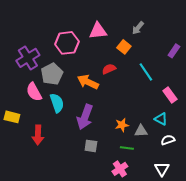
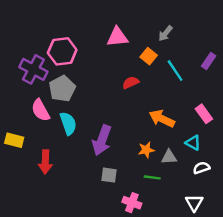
pink hexagon: (67, 43) -> (62, 51), moved
purple cross: (28, 58) -> (33, 69), turned -30
cyan line: (146, 72) -> (175, 71), moved
orange arrow: (88, 82) -> (162, 119), moved
pink cross: (120, 169) -> (132, 203), moved, turned -35

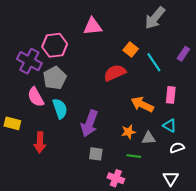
gray arrow: (165, 33) -> (155, 18), moved, size x1.6
pink triangle: (117, 37) -> (93, 26), moved
red semicircle: (131, 83) -> (115, 73), size x1.5
pink rectangle: (204, 114) -> (171, 95), moved, turned 42

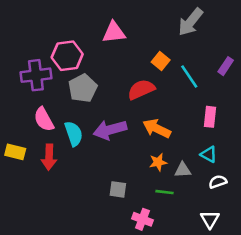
purple cross: (29, 61) -> (36, 75), turned -35
gray pentagon: (55, 78) -> (83, 88), moved
orange arrow: (142, 104) -> (157, 128), moved
purple arrow: (89, 123) -> (110, 130), moved, turned 55
red arrow: (40, 142) -> (49, 157), moved

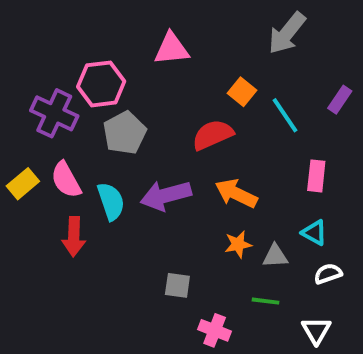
purple cross: (36, 75) -> (54, 113), turned 32
yellow rectangle: (15, 152) -> (23, 184), moved, turned -54
green line: (165, 192) -> (265, 301), moved

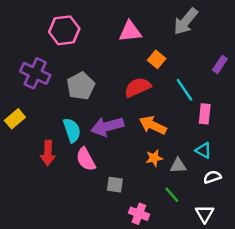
pink triangle: (172, 49) -> (130, 32), moved
pink hexagon: (101, 84) -> (64, 30), moved
cyan line: (285, 115) -> (184, 90), moved
pink semicircle: (66, 180) -> (86, 159), moved
green line: (265, 301) -> (172, 195), turned 42

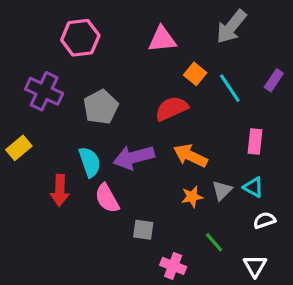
cyan line: (184, 90) -> (230, 88), moved
gray triangle: (178, 166) -> (222, 190), moved, turned -42

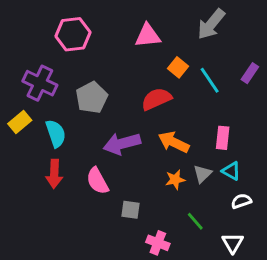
pink rectangle: (255, 142) -> (223, 138), moved
yellow rectangle: (19, 148) -> (20, 122), moved
cyan semicircle: (90, 162) -> (56, 133), moved

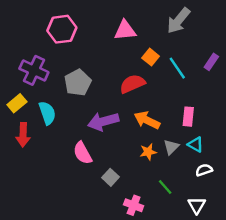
red arrow: (54, 174) -> (23, 135), moved
gray square: (131, 210) -> (110, 177), turned 35

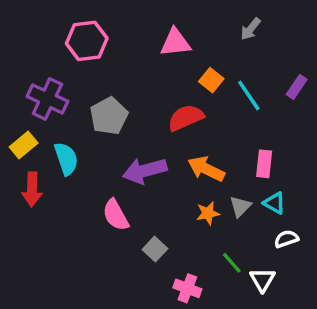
gray arrow: (178, 21) -> (251, 29), size x0.6
white triangle: (197, 205) -> (262, 280), moved

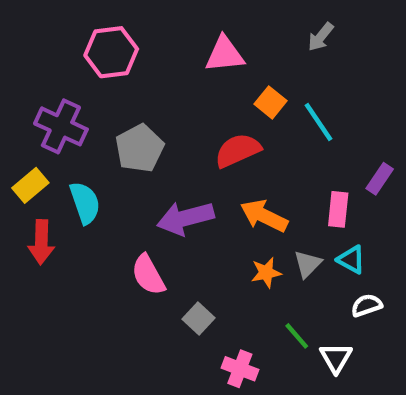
purple rectangle: (297, 87) -> (380, 179), moved

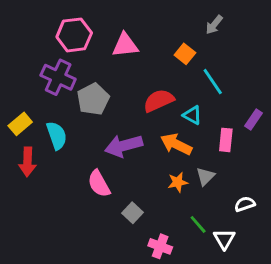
pink triangle: (225, 54) -> (125, 45), moved
orange square: (270, 102) -> (185, 54), moved
purple cross: (61, 126) -> (58, 77), moved
cyan triangle: (351, 260) -> (192, 115), moved

